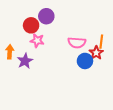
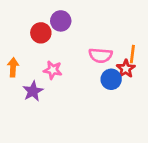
pink star: (37, 41) -> (53, 70), moved
purple star: (25, 61) -> (33, 91), moved

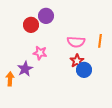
orange arrow: (13, 67) -> (10, 79), moved
red star: (126, 69) -> (77, 61), moved
blue circle: (111, 79) -> (84, 70), moved

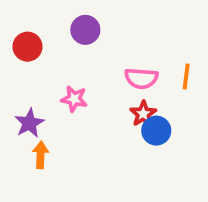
red circle: (31, 25) -> (28, 47), moved
purple star: (25, 69) -> (29, 123), moved
orange arrow: (10, 79) -> (41, 155), moved

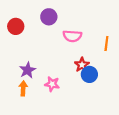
pink semicircle: (141, 78) -> (72, 36), moved
pink star: (74, 99) -> (52, 84), moved
purple star: (29, 123) -> (27, 70), moved

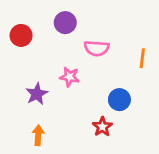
red star: (82, 65) -> (102, 127), moved
pink star: (52, 84) -> (70, 77), moved
orange arrow: (23, 88) -> (38, 135), moved

